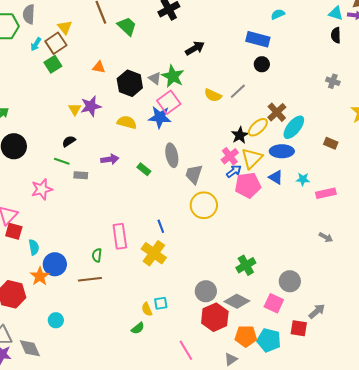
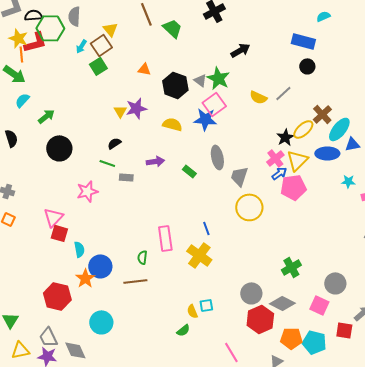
blue triangle: (276, 177) -> (352, 144), moved, turned -42
cyan circle: (56, 320) -> (101, 322), size x1.5

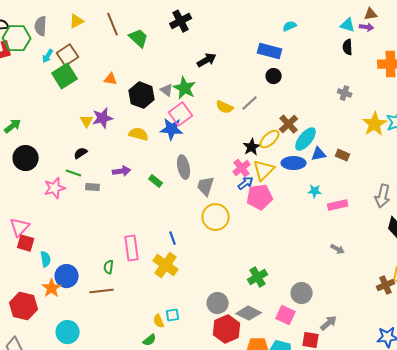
yellow triangle: (110, 29) -> (77, 21), moved, turned 42
green square: (98, 66) -> (65, 76), size x1.4
pink star: (87, 191) -> (55, 188), moved

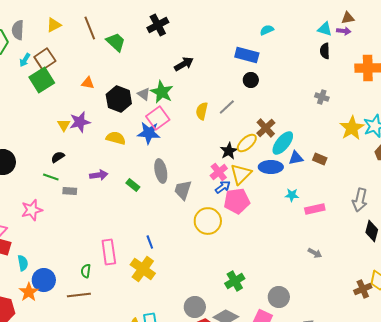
yellow semicircle: (225, 107) -> (202, 111), turned 78
pink star: (55, 188) -> (32, 210), moved
yellow circle: (216, 217) -> (208, 221), moved

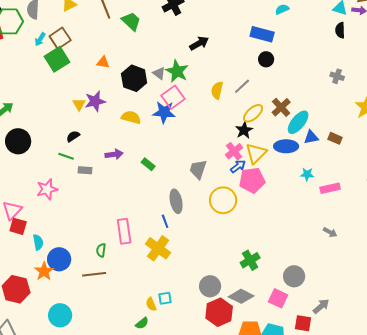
yellow ellipse: (247, 143) -> (253, 113), moved
gray ellipse: (161, 171) -> (176, 201), moved

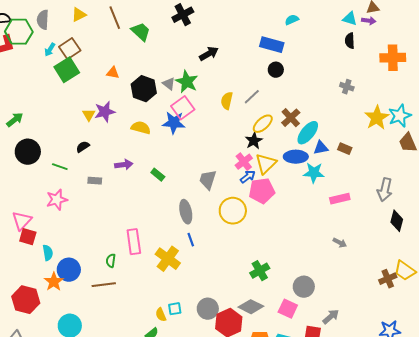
green line: (66, 156) -> (60, 167), moved
cyan star: (307, 174) -> (314, 173), moved, size x1.5
blue line: (165, 221) -> (191, 240), moved
gray circle: (210, 286) -> (208, 309), moved

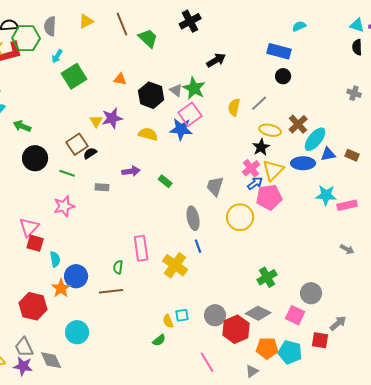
brown square: (70, 49) -> (77, 144), moved
green arrow: (15, 120) -> (22, 126), turned -120
yellow ellipse: (263, 124) -> (270, 130), turned 55
cyan star: (314, 173) -> (326, 195), moved

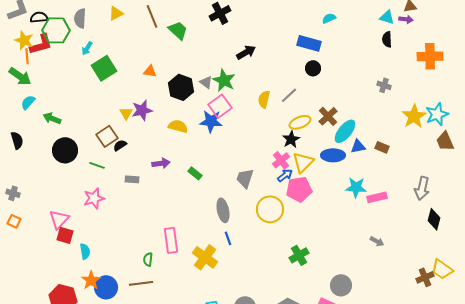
yellow ellipse: (270, 130) -> (300, 122), turned -35
blue circle: (76, 276) -> (106, 287), moved
green cross: (267, 277) -> (299, 255), moved

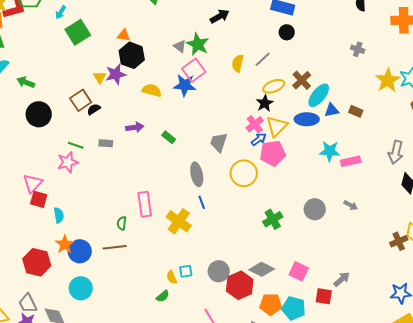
black hexagon: (181, 87) -> (132, 55), moved
green line: (97, 165) -> (76, 145), moved
gray circle: (341, 285) -> (315, 209), moved

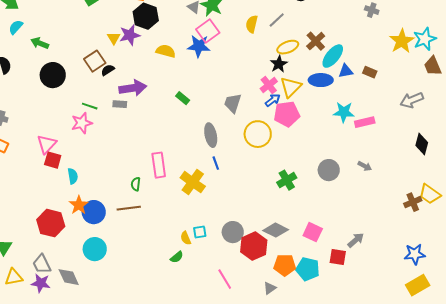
purple arrow: (135, 127) -> (133, 88), moved, size x1.5
gray arrow: (396, 152) -> (412, 100), moved, turned 55

